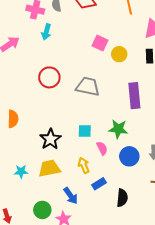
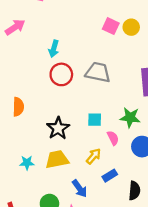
cyan arrow: (46, 32) -> (54, 49), moved
yellow circle: (119, 54) -> (131, 27), moved
red circle: (49, 77) -> (61, 74), moved
yellow arrow: (84, 165) -> (94, 156), turned 63

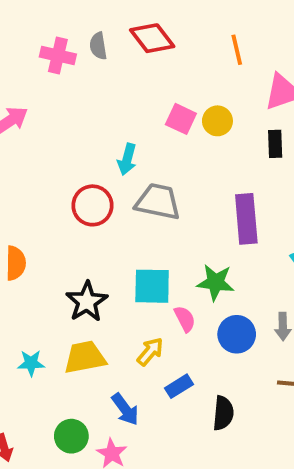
cyan arrow: (54, 49) -> (127, 159), moved
cyan square: (95, 120) -> (152, 286), size x1.5

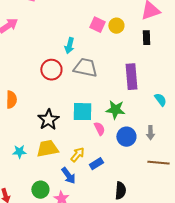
yellow arrow: (150, 352) -> (77, 155), moved
black semicircle: (223, 413) -> (120, 191), moved

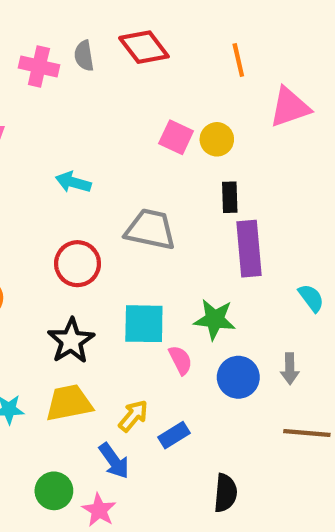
black rectangle: (146, 38) -> (230, 197), moved
cyan arrow: (69, 46) -> (73, 182), moved, turned 91
red circle: (51, 70) -> (78, 264), moved

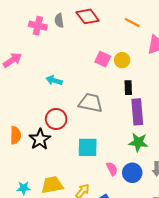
orange line: (238, 60) -> (132, 23), turned -49
green star: (215, 319) -> (138, 142), moved
black star: (71, 341) -> (40, 139), moved
pink semicircle: (180, 360) -> (112, 169), moved

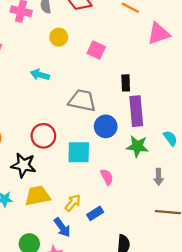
yellow circle: (122, 60) -> (59, 37), moved
red circle: (56, 119) -> (43, 136), moved
black star: (40, 139) -> (23, 165), moved, turned -30
blue circle: (132, 173) -> (106, 126), moved

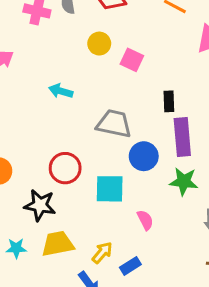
yellow circle: (59, 37) -> (99, 44), moved

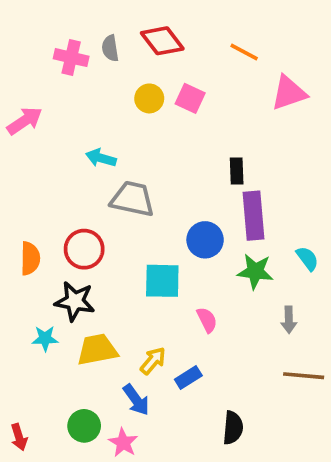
pink square: (132, 60) -> (190, 98), moved
gray trapezoid: (114, 124) -> (132, 199), moved
red circle: (65, 168) -> (84, 249), moved
cyan star: (16, 248) -> (45, 338), moved

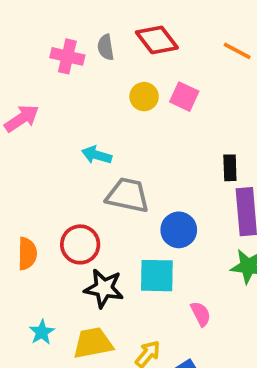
blue circle: (205, 240) -> (179, 230), moved
black star: (75, 301) -> (104, 288), moved
cyan star: (45, 338) -> (42, 332), turned -30

